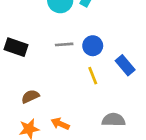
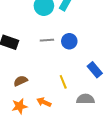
blue rectangle: (125, 65) -> (95, 70), moved
yellow line: (93, 76) -> (63, 82), moved

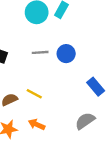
yellow line: (63, 82) -> (34, 94), moved, turned -40
gray semicircle: (86, 99) -> (85, 121), turned -36

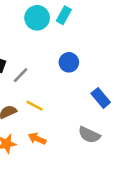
gray line: (40, 52) -> (21, 75), moved, turned -42
gray semicircle: (85, 121) -> (89, 135), turned -120

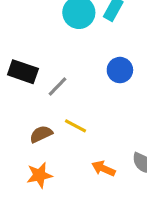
orange arrow: (37, 139) -> (103, 169), moved

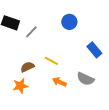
yellow line: (76, 126) -> (51, 61), moved
brown semicircle: (41, 134) -> (27, 67), moved

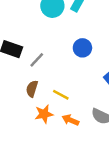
brown semicircle: (27, 67) -> (32, 89), moved, turned -48
orange star: (20, 86) -> (44, 114), moved

